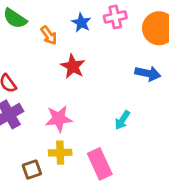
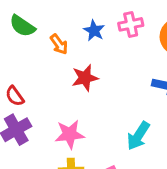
red star: (73, 66) -> (85, 78), turned 30
cyan arrow: (122, 120) -> (138, 136), size x1.4

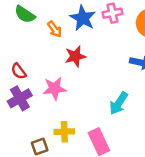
blue star: (94, 31) -> (83, 18), size x1.5
pink star: (70, 134) -> (54, 88), moved

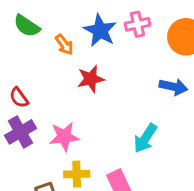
pink star: (54, 88) -> (64, 137), moved

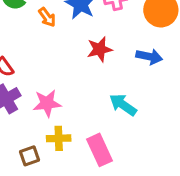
red star: (91, 79) -> (100, 49), moved
cyan arrow: (145, 138) -> (123, 105), turned 92

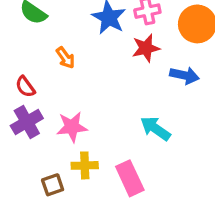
orange arrow: (47, 17) -> (65, 58), moved
red star: (100, 49) -> (146, 48), moved

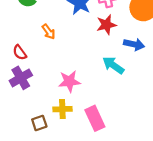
pink star: (72, 127) -> (69, 81), moved
cyan arrow: (155, 128) -> (113, 65), moved

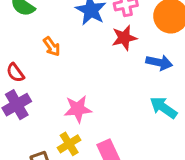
cyan arrow: (113, 65) -> (163, 108), moved
yellow cross: (62, 109) -> (69, 144), turned -30

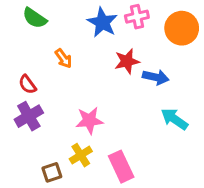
red star: (124, 38) -> (127, 61), moved
blue arrow: (159, 62) -> (156, 77), moved

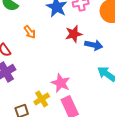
pink star: (89, 120) -> (61, 83), moved, turned 30

